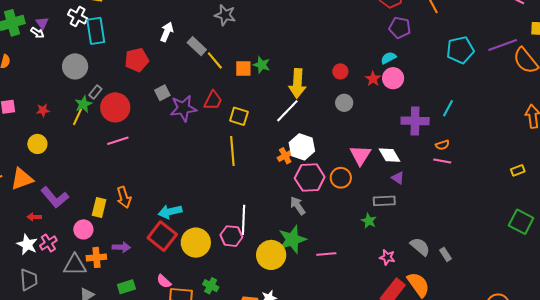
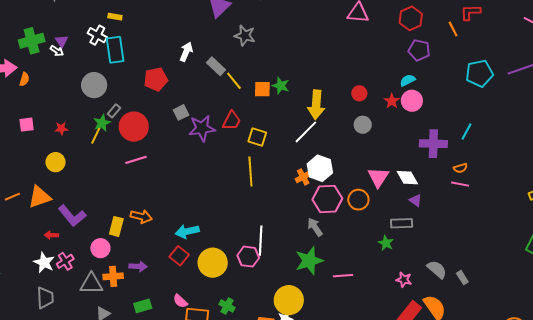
orange arrow: (124, 197) -> (141, 216), turned -60
red square: (162, 236) -> (179, 256), size x0.7
yellow circle: (271, 255) -> (289, 300), moved

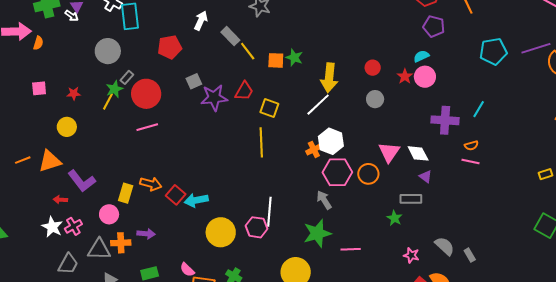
red square: (179, 256) -> (176, 195), moved
gray trapezoid: (45, 298) -> (68, 264), moved, turned 30

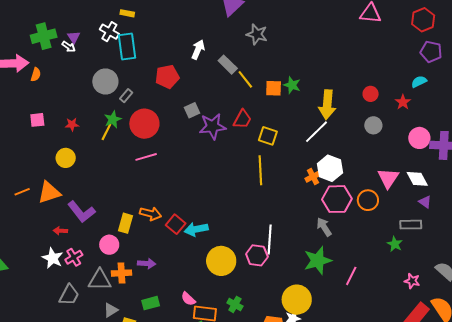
gray rectangle: (127, 77) -> (126, 96), moved
pink circle: (425, 77) -> (419, 138), moved
pink line: (351, 249) -> (351, 276), turned -60

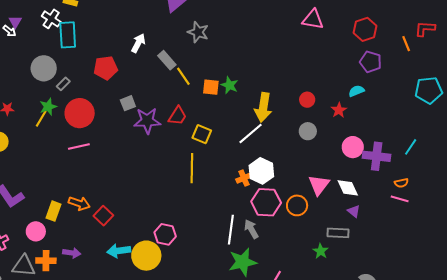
cyan arrow: (196, 229) -> (119, 251), moved
white line: (270, 240) -> (231, 230), moved
pink hexagon: (257, 255) -> (165, 234), moved

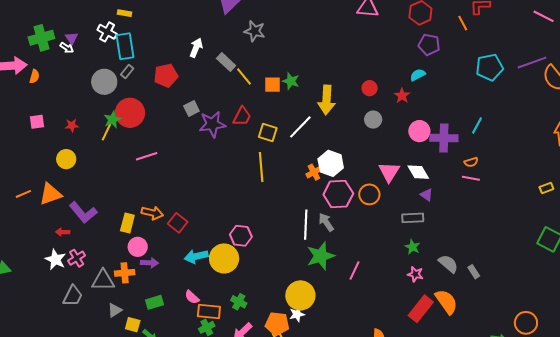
gray rectangle: (63, 84) -> (127, 71), moved
red circle: (80, 113) -> (130, 113), moved
white line: (251, 134) -> (300, 127), moved
pink circle: (36, 231) -> (138, 247), moved
green star: (321, 251) -> (412, 247), moved

